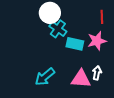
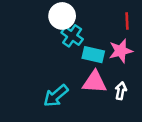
pink triangle: (81, 79) -> (95, 82), moved

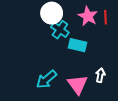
pink star: (121, 51) -> (88, 16), moved, turned -30
pink triangle: (95, 82) -> (77, 85), moved, turned 50

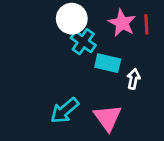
white arrow: (100, 75) -> (133, 79), moved

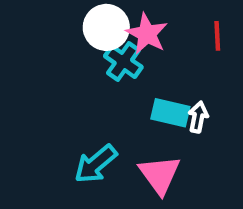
pink star: (122, 23) -> (147, 34), moved
cyan rectangle: (108, 63) -> (170, 113), moved

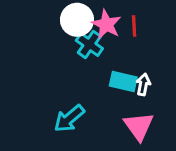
red line: (217, 36) -> (134, 26), moved
pink triangle: (160, 175) -> (139, 126), moved

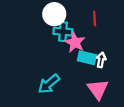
pink star: (106, 24) -> (75, 42), moved
cyan cross: (89, 44) -> (63, 32), turned -30

